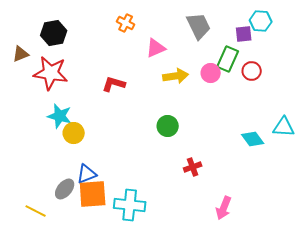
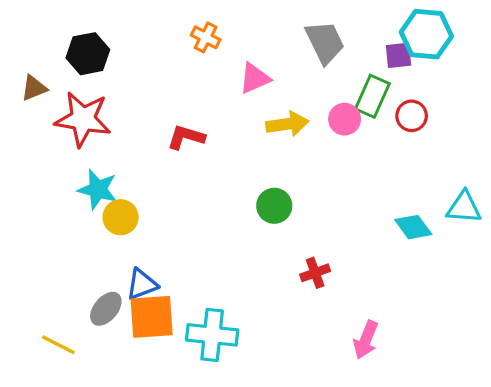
cyan hexagon: (261, 21) -> (426, 34), size x1.4

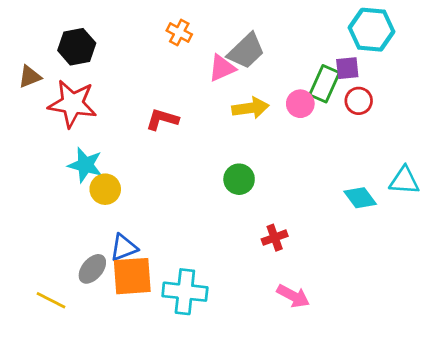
gray trapezoid: (325, 42) -> (246, 51), moved, turned 72
purple square: (399, 55) -> (347, 68), moved
pink arrow: (366, 340) -> (293, 296), moved, turned -84

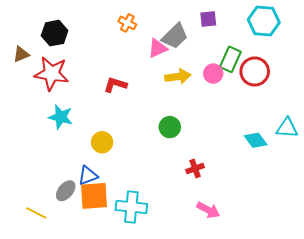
purple square: (347, 68) -> (208, 19), moved
red circle: (359, 101) -> (255, 71), size x1.5
yellow circle: (105, 189) -> (102, 142), moved

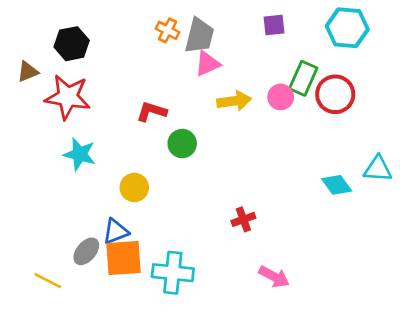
gray trapezoid: (175, 36) -> (199, 36), moved, turned -32
green circle: (170, 127) -> (182, 144), moved
red cross: (195, 169) -> (243, 219), moved

